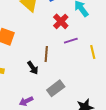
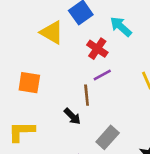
purple line: (71, 41) -> (102, 75), moved

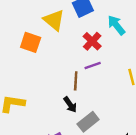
orange square: (29, 83) -> (31, 42), moved
black arrow: (72, 116) -> (70, 105), moved

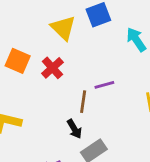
red cross: (92, 41) -> (52, 68), moved
orange square: (31, 42) -> (18, 61), moved

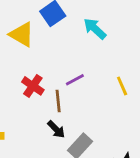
red cross: (52, 68) -> (33, 86), moved

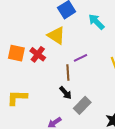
yellow triangle: (22, 34) -> (56, 35), moved
red cross: (33, 86) -> (38, 54), moved

